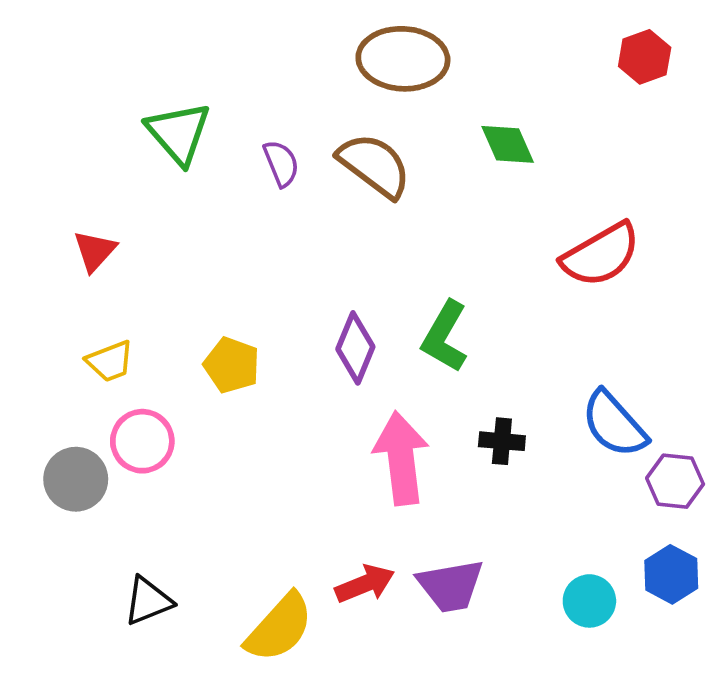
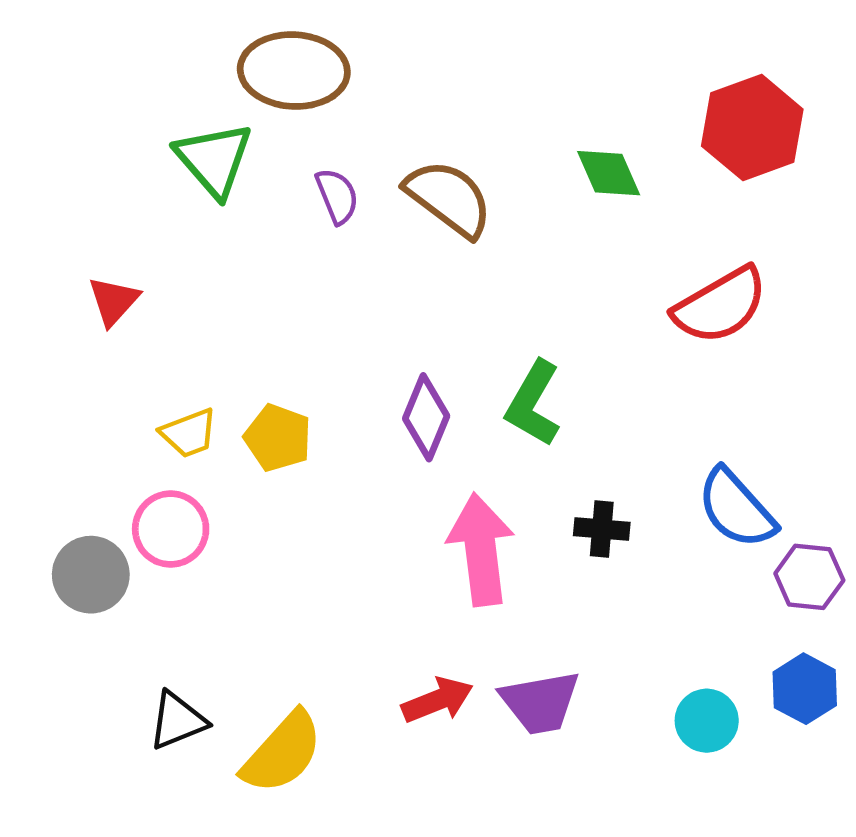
red hexagon: (645, 57) -> (752, 128), moved, size x1.6
brown ellipse: (403, 59) -> (294, 71), moved
yellow trapezoid: (110, 361) -> (189, 433), moved
yellow semicircle: (279, 628) -> (282, 753), moved

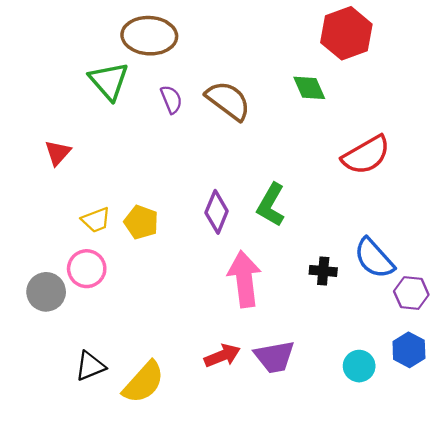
red hexagon: (752, 128) -> (346, 33), moved
black cross: (602, 529) -> (323, 271), moved

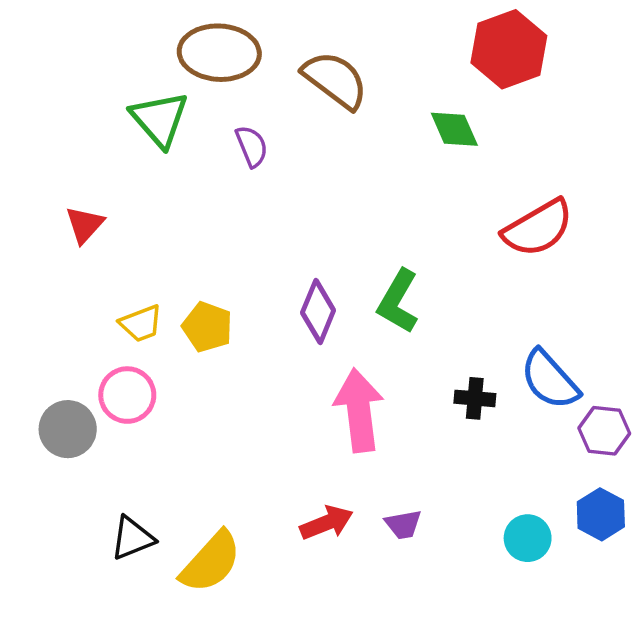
brown semicircle: (228, 101) -> (335, 80), moved
purple trapezoid: (274, 357) -> (403, 524), size x0.6

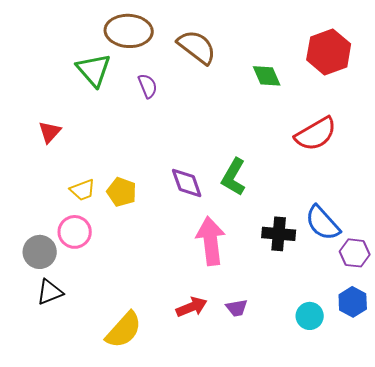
red hexagon: (509, 49) -> (329, 52), moved
purple diamond: (318, 312) -> (187, 183), turned -42
black cross: (475, 398) -> (279, 234), size x1.4
black triangle: (132, 538) -> (50, 292), moved

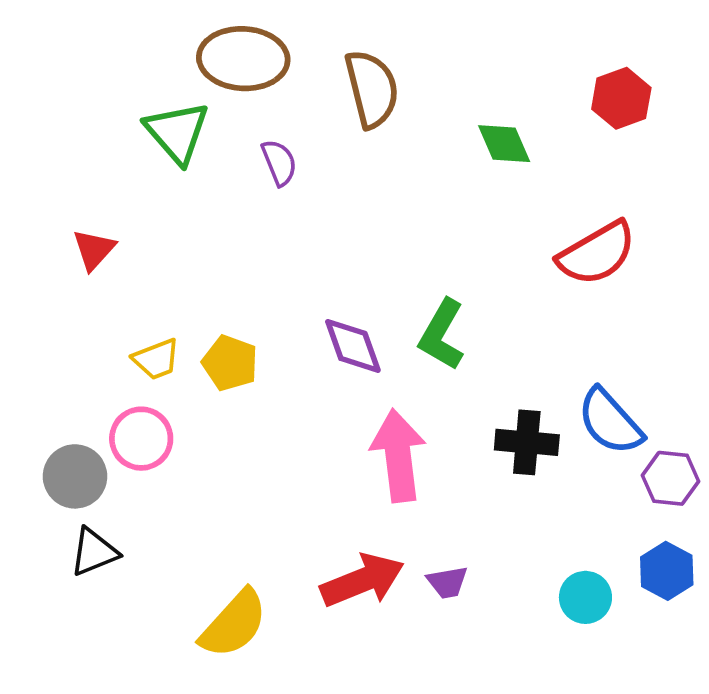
brown semicircle: (197, 47) -> (372, 89), turned 39
red hexagon: (329, 52) -> (621, 98), size x0.7
red arrow: (192, 307) -> (362, 580), size x1.4

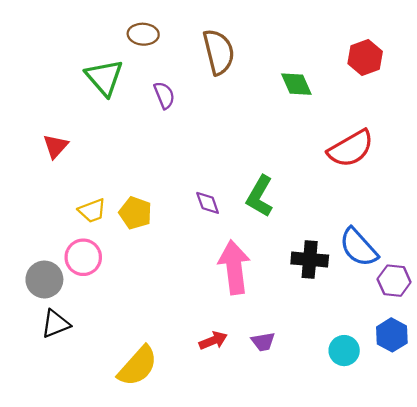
brown ellipse: (243, 59) -> (143, 34), size x0.6
purple diamond: (353, 346) -> (208, 203), size x0.7
red arrow: (362, 580) -> (213, 341), size x0.6

